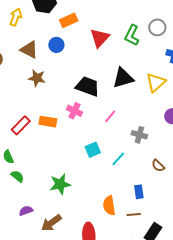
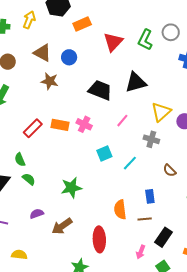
blue circle: (56, 45) -> (69, 57), moved
yellow triangle: (156, 82) -> (161, 112), moved
pink cross: (74, 111) -> (84, 124), moved

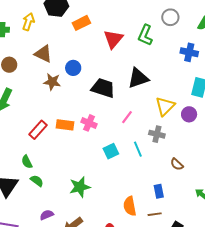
gray circle: (171, 32) -> (170, 17), moved
blue circle: (69, 57) -> (73, 68), moved
cyan line: (130, 163) -> (138, 149), moved, turned -63

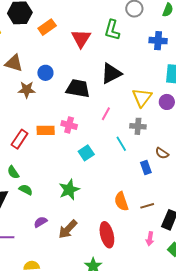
cyan square: (111, 151) -> (86, 153), moved
blue rectangle: (159, 191) -> (146, 168), moved

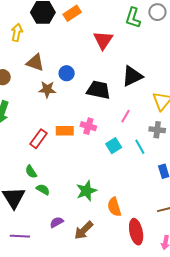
orange rectangle: (47, 27) -> (72, 13), moved
green L-shape: (112, 30) -> (133, 18), moved
cyan square: (86, 153) -> (114, 146), moved
orange semicircle: (121, 201) -> (114, 207), moved
red ellipse: (107, 235) -> (136, 232), moved

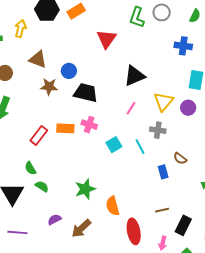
black trapezoid: (99, 90) -> (86, 93), moved
pink line: (126, 116) -> (131, 108), moved

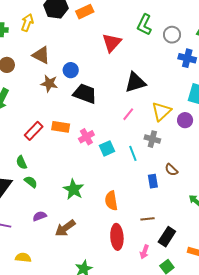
gray circle: (162, 12) -> (172, 35), moved
pink cross: (89, 125) -> (86, 137), moved, turned 35
green star: (85, 189) -> (74, 189), turned -30
orange semicircle: (113, 206) -> (111, 201), moved

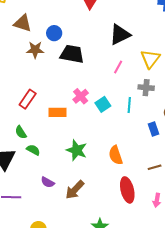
orange rectangle: (61, 127) -> (58, 112), moved
cyan line: (133, 153) -> (129, 105), turned 35
purple semicircle: (40, 216) -> (48, 182), turned -120

